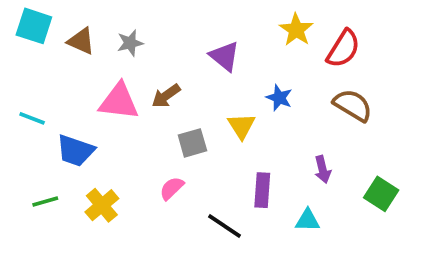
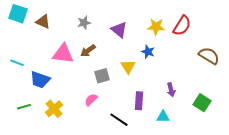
yellow star: (296, 30) -> (156, 27), moved, turned -30
gray star: (130, 43) -> (84, 23), moved
brown semicircle: (353, 105) -> (209, 56), moved

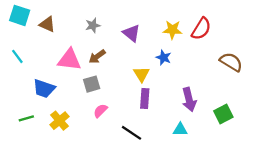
cyan line: (17, 63) -> (17, 56), moved, turned 32
gray square: (102, 76) -> (92, 84), moved
purple arrow: (171, 90) -> (189, 100), size x1.5
purple rectangle: (139, 101) -> (145, 98), moved
green square: (202, 103) -> (223, 114), turned 30

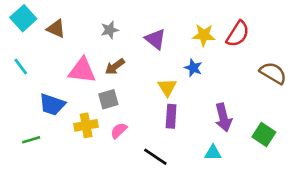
cyan square: (20, 15) -> (23, 18), turned 30
green square: (223, 114) -> (264, 135), turned -30
yellow cross: (60, 121) -> (86, 125), moved, turned 30

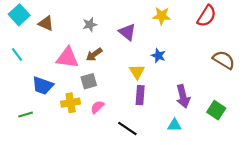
red semicircle: (238, 34) -> (207, 16), moved
yellow star: (204, 35) -> (162, 16), moved

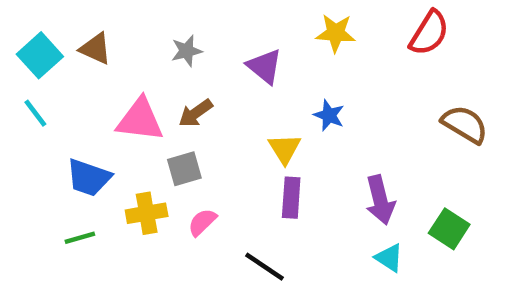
cyan square: (19, 15) -> (40, 55), moved
green line: (26, 114) -> (80, 238), moved
cyan triangle: (174, 125) -> (389, 258), moved, turned 32

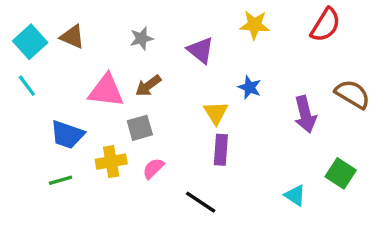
purple arrow: (380, 200) -> (305, 114), moved

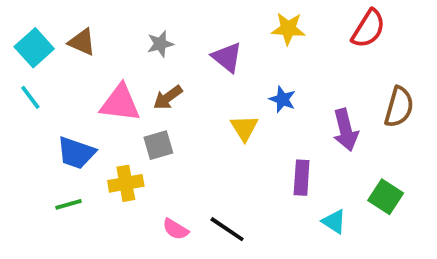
brown semicircle: (352, 94) -> (399, 107), turned 75
purple rectangle: (221, 150) -> (302, 178), moved
pink semicircle: (153, 168) -> (176, 229), moved, turned -105

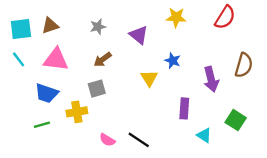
brown triangle: (82, 42) -> (50, 26), turned -42
cyan square: (34, 48) -> (21, 29), turned 35
pink triangle: (120, 103) -> (56, 59), moved

